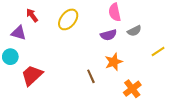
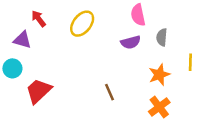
gray semicircle: (134, 31) -> (162, 37), turned 120
yellow line: (158, 52) -> (190, 62), turned -56
orange star: (114, 62) -> (159, 75), moved

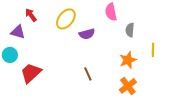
purple semicircle: (131, 42) -> (87, 34), moved

